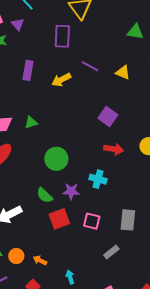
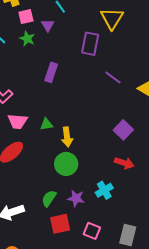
yellow arrow: (61, 80) -> (67, 137), moved, turned -78
cyan cross: (98, 179) -> (104, 190), turned 36
green semicircle: (45, 195) -> (49, 198), turned 72

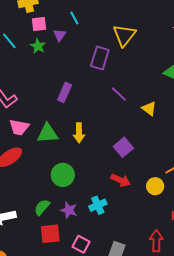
purple rectangle: (51, 72) -> (65, 92), moved
green triangle: (46, 124) -> (48, 133), size x1.6
yellow arrow: (67, 137) -> (79, 133), moved

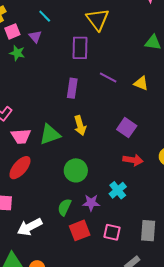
purple rectangle: (65, 92) -> (72, 88), moved

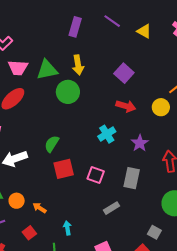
green circle: (76, 170) -> (68, 92), moved
purple star: (91, 203) -> (140, 143), moved, turned 30

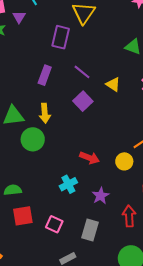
purple square: (124, 73) -> (83, 101), moved
green semicircle: (52, 144) -> (13, 190), turned 48

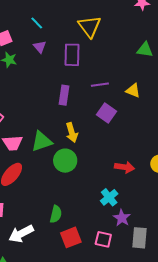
purple triangle: (19, 17) -> (40, 47), moved
purple line: (82, 72) -> (100, 85), turned -36
green semicircle: (13, 190) -> (56, 214), turned 120
purple star: (101, 196) -> (122, 218), moved

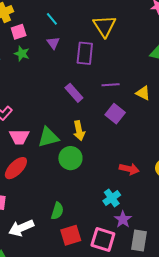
purple rectangle: (64, 95) -> (74, 93), turned -54
pink square: (103, 239) -> (103, 239), size x1.4

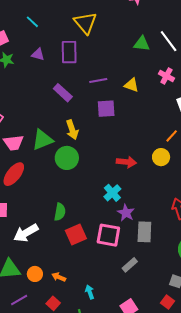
purple triangle: (53, 43) -> (38, 54), moved, turned -32
purple square: (115, 114) -> (106, 109), turned -36

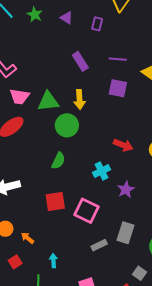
purple rectangle: (69, 52) -> (97, 24), size x0.6
green semicircle: (60, 212) -> (58, 161), moved
purple star: (126, 213) -> (126, 190), moved
gray rectangle: (144, 232) -> (126, 233), moved

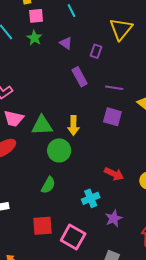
purple rectangle: (80, 61) -> (80, 77), moved

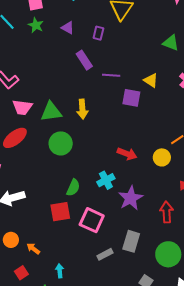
purple line: (114, 88) -> (111, 75), moved
purple square: (112, 117) -> (131, 98), moved
green circle: (59, 150) -> (61, 143), moved
green semicircle: (48, 185) -> (73, 188), moved
purple star: (114, 218) -> (131, 198), size x1.4

